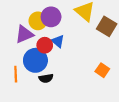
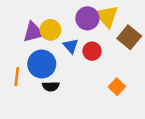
purple circle: (51, 17) -> (87, 18), moved
yellow circle: (38, 21) -> (50, 30), moved
red circle: (45, 45) -> (92, 51), moved

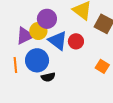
purple circle: (87, 18) -> (47, 19), moved
blue triangle: (71, 46) -> (58, 41), size x1.5
orange line: (17, 76) -> (15, 65), moved

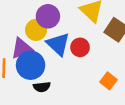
purple triangle: (25, 36) -> (22, 48), moved

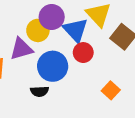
blue triangle: (58, 44) -> (75, 30), moved
blue circle: (31, 65) -> (53, 66), moved

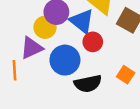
black semicircle: (39, 91) -> (88, 84), moved, size x1.5

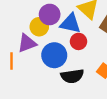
blue triangle: (82, 21) -> (70, 23), turned -30

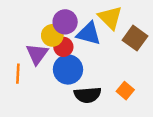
red circle: (79, 41) -> (63, 47), moved
purple triangle: (27, 43) -> (37, 54), turned -36

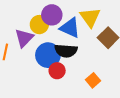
red circle: (63, 47) -> (57, 71), moved
black semicircle: (88, 95) -> (66, 51), moved

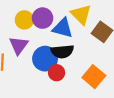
yellow circle: (39, 25) -> (24, 20), moved
orange square: (93, 80) -> (94, 77), size x1.5

